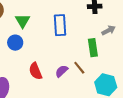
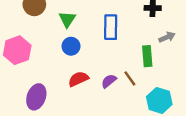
blue circle: (15, 43) -> (71, 46), moved
red semicircle: (35, 71) -> (78, 79), turned 84

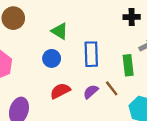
green triangle: (67, 19) -> (60, 31), moved, turned -30
blue rectangle: (111, 27) -> (91, 54), moved

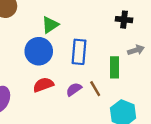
green triangle: (60, 31) -> (50, 25), turned 48
blue circle: (52, 58) -> (39, 51), size x1.5

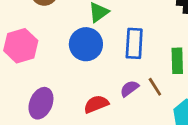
red semicircle: (43, 85) -> (96, 104), moved

